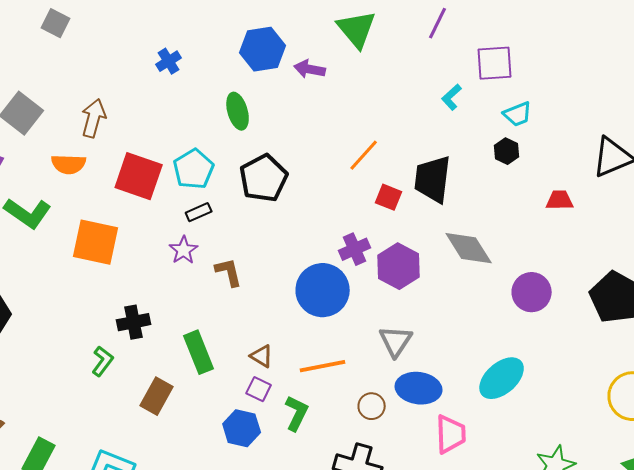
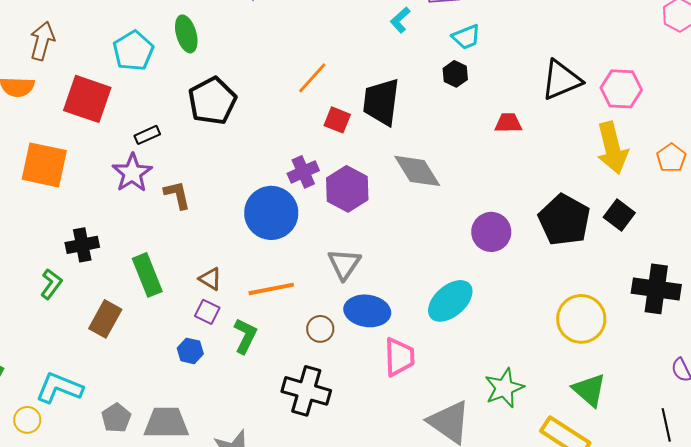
cyan pentagon: (194, 169) -> (133, 51), moved
purple star: (184, 250) -> (132, 173), size x1.4
purple circle: (532, 292) -> (491, 232), moved
blue hexagon: (242, 428) -> (190, 351), size x0.7

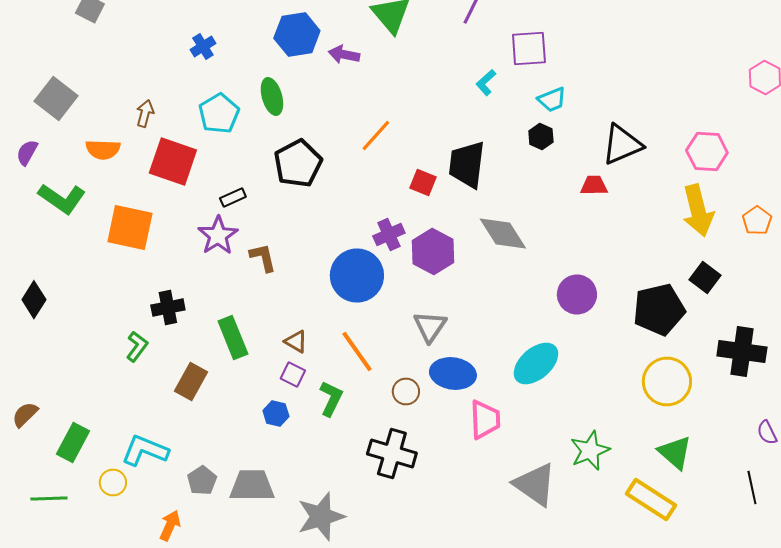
brown arrow: (42, 41) -> (145, 114), moved, size x0.7
orange line: (312, 78) -> (376, 136), moved
black triangle: (561, 80) -> (622, 144), moved
black pentagon: (564, 220) -> (659, 310), moved, turned 30
orange line: (271, 289) -> (357, 352), turned 66

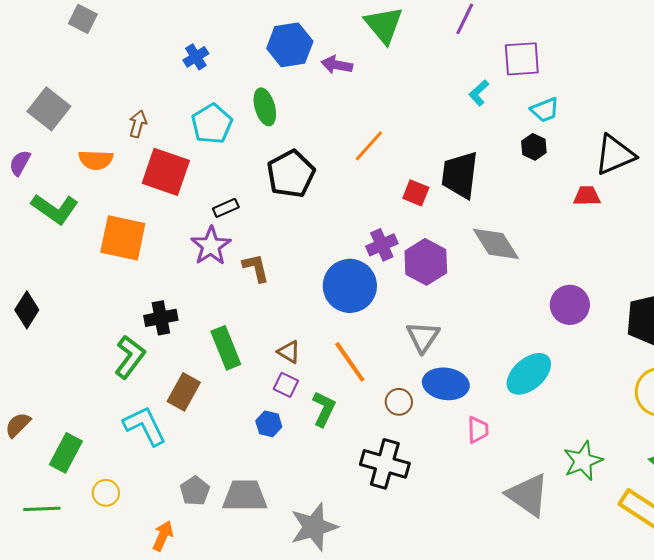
green L-shape: (137, 346) -> (130, 357), size x1.4
pink trapezoid: (485, 420) -> (478, 430), size x0.7
cyan L-shape: (145, 450) -> (145, 426), moved, turned 42

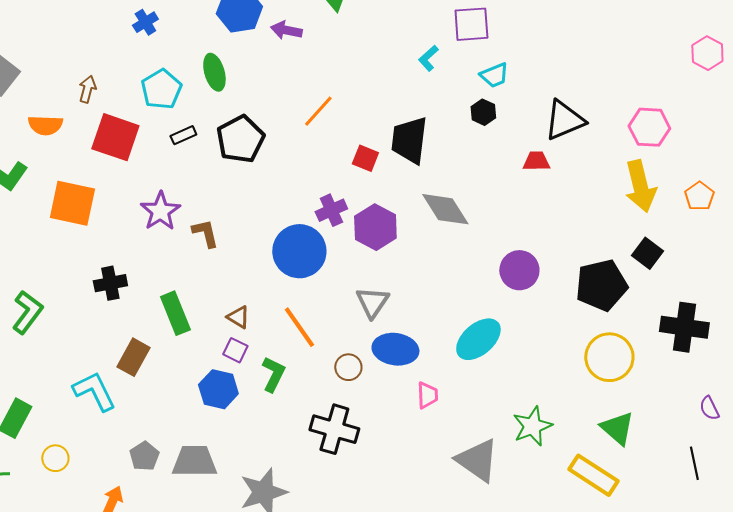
black rectangle: (226, 208) -> (183, 135), moved
green L-shape: (130, 357) -> (27, 312), moved
blue hexagon: (269, 424) -> (218, 389), size x1.5

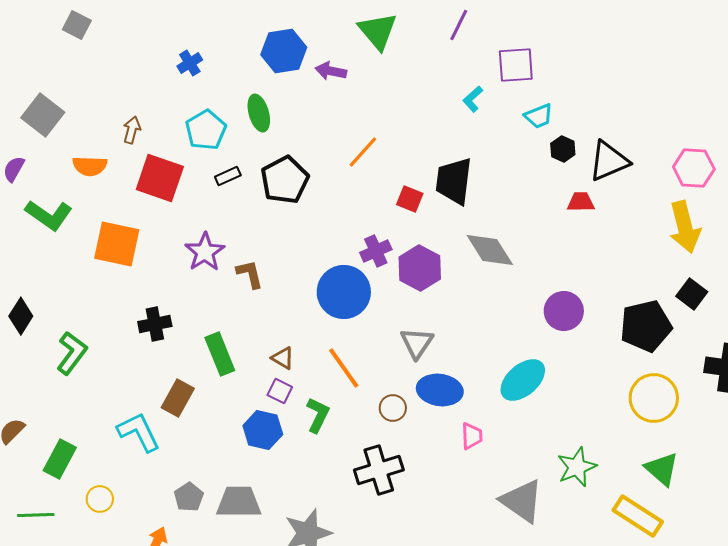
black hexagon: (483, 112) -> (563, 149), moved
black cross: (334, 429) -> (379, 470), turned -33

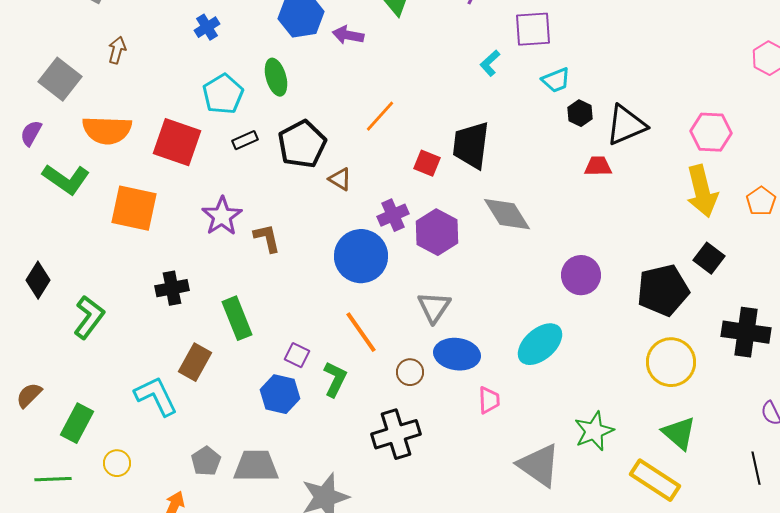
brown arrow: (132, 130) -> (117, 50), moved
orange semicircle: (90, 166) -> (107, 130), size x1.4
brown triangle: (283, 358) -> (340, 179), moved

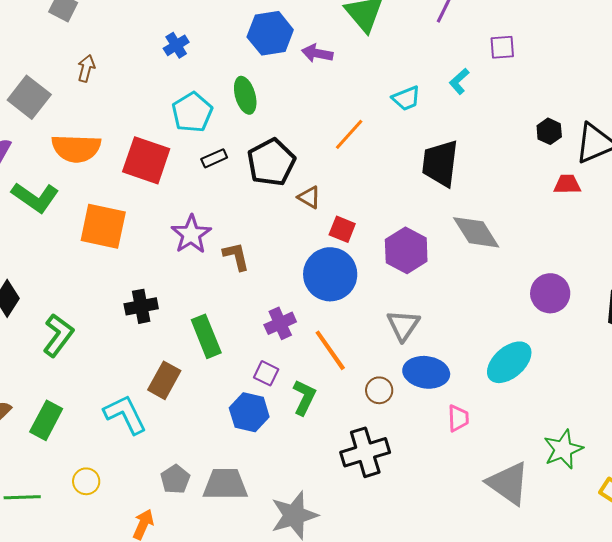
purple square: (533, 29) -> (502, 47), size x0.7
cyan trapezoid: (556, 80) -> (406, 98), moved
red square: (427, 163) -> (342, 229), moved
purple cross: (393, 215) -> (280, 323), moved
green rectangle: (77, 423) -> (46, 420), moved

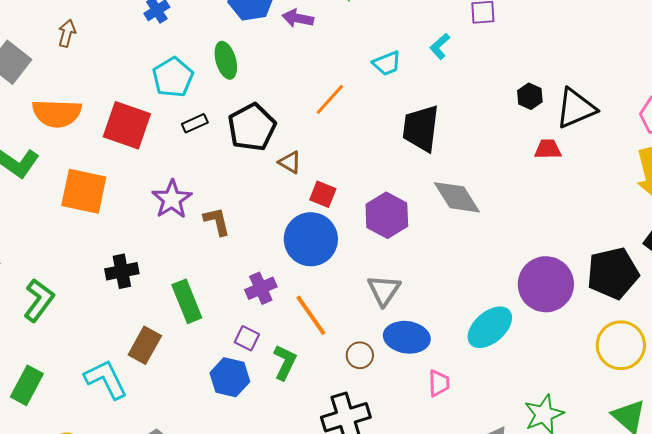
purple circle: (550, 293) -> (546, 284), moved, size x1.4

